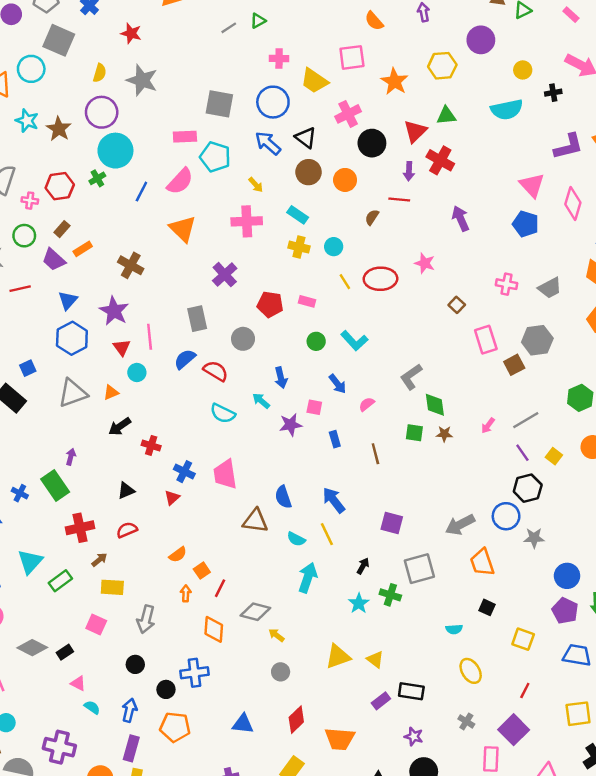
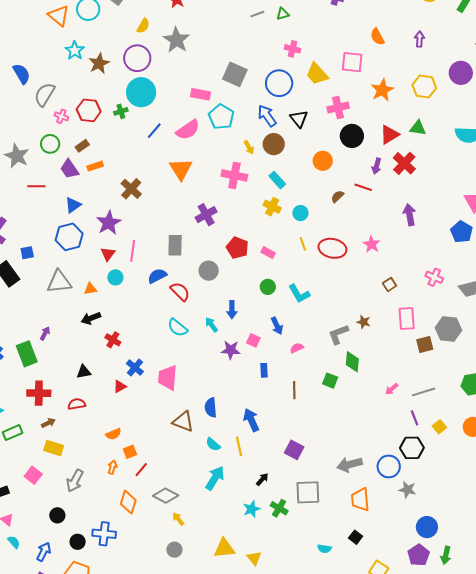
brown circle: (309, 172) -> (274, 144), moved
brown star: (444, 434) -> (364, 322), moved

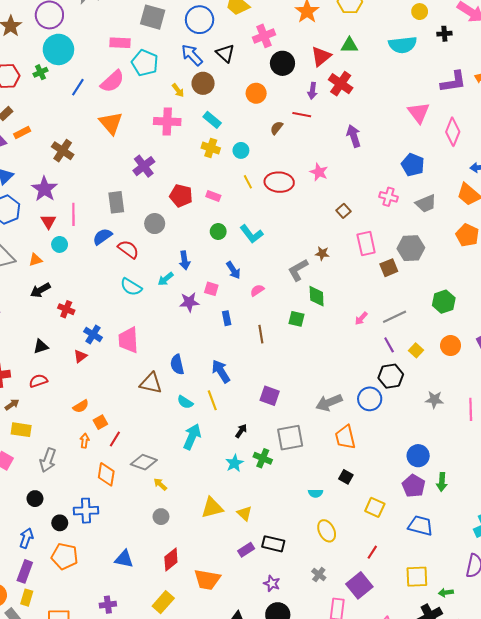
blue pentagon: (461, 232) -> (413, 165), moved
cyan arrow: (211, 325) -> (166, 279), turned -84
gray star: (407, 490) -> (434, 400), moved

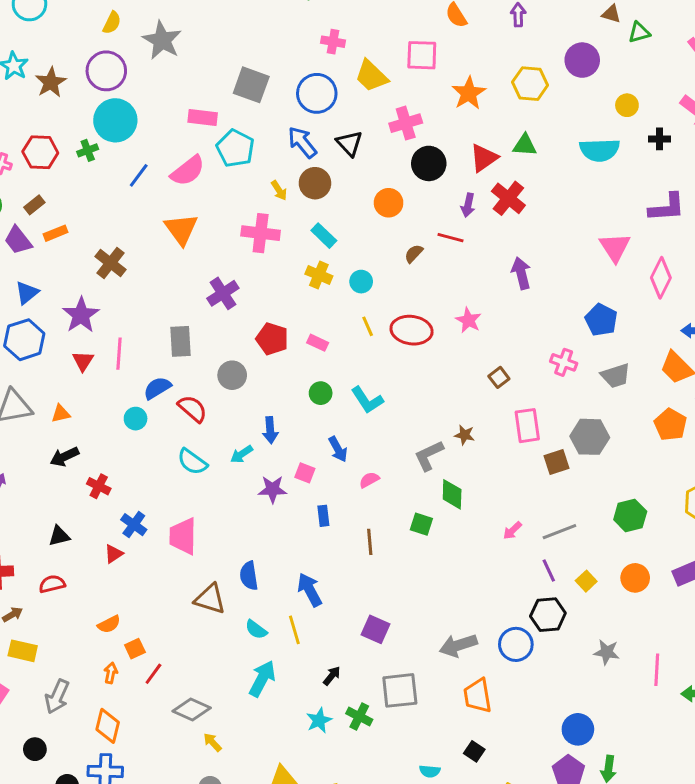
cyan circle: (60, 244) -> (136, 419), moved
orange diamond: (106, 474) -> (108, 726), moved

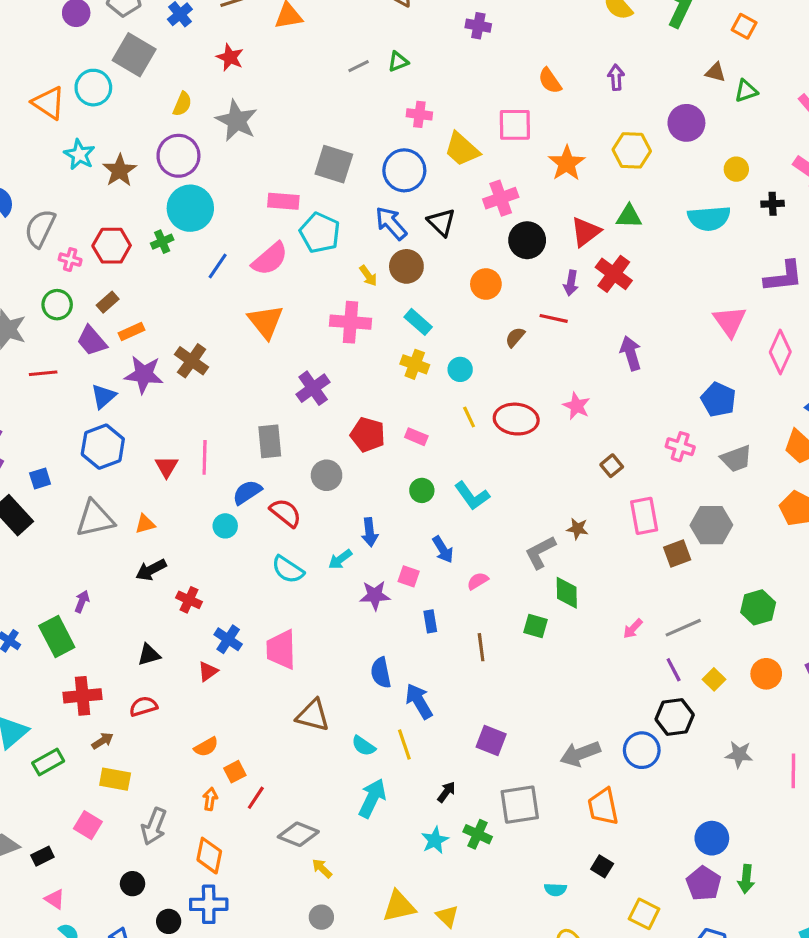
purple star: (81, 315) -> (144, 374), moved, turned -30
blue semicircle: (249, 576) -> (381, 673), moved

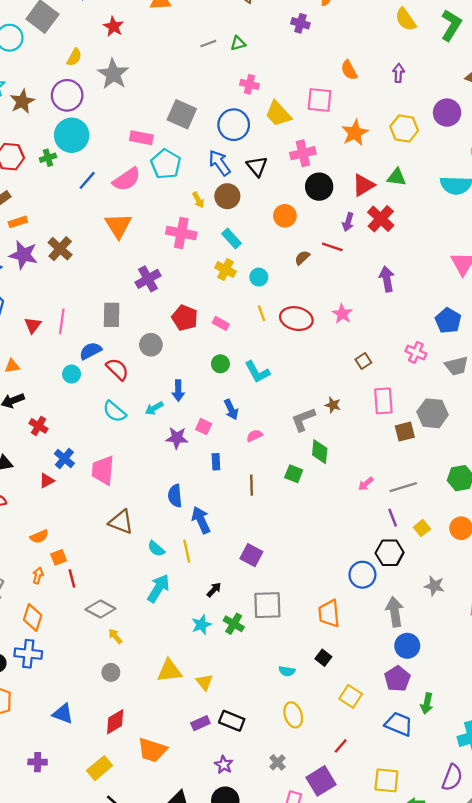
gray arrow: (580, 754) -> (395, 612), moved, turned 96
red line: (256, 798) -> (72, 578), turned -54
green arrow: (746, 879) -> (427, 703), moved

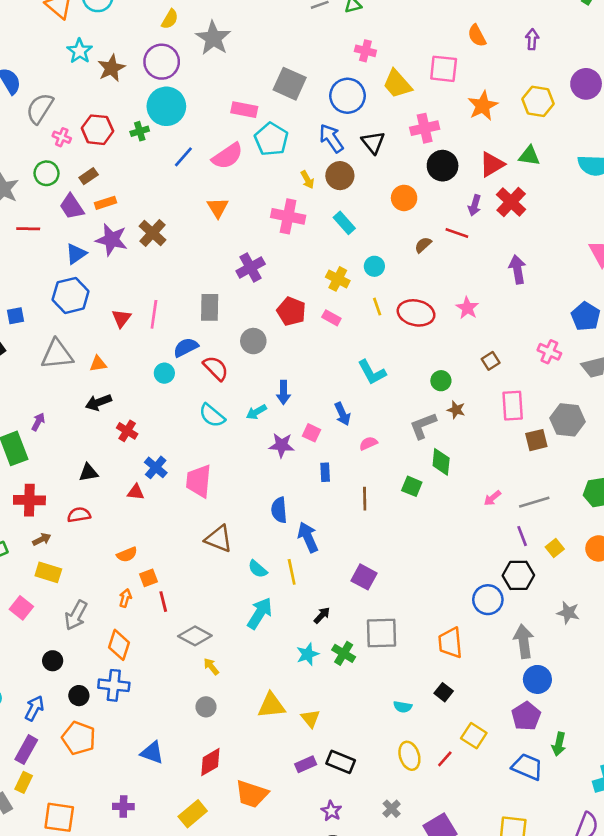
orange triangle: (118, 226) -> (218, 208), size x0.7
yellow cross: (226, 270) -> (338, 279), moved
green circle: (220, 364) -> (441, 381), moved
red triangle: (47, 481) -> (136, 492), turned 35
red line: (341, 746) -> (445, 759), moved

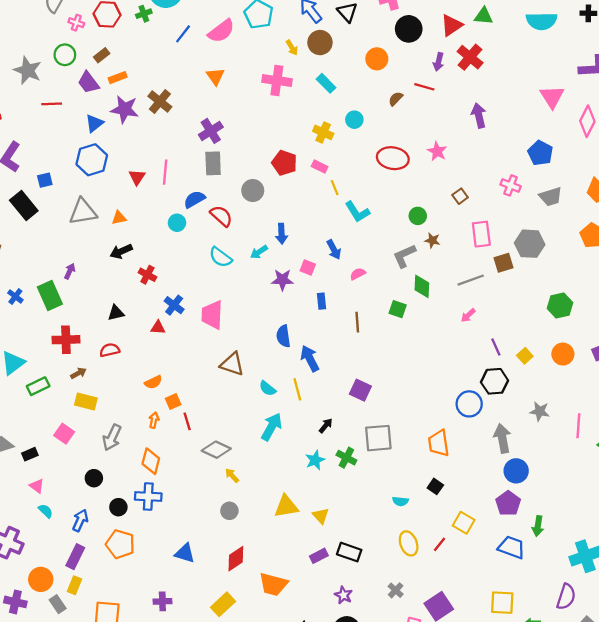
purple cross: (251, 267) -> (211, 131), moved
yellow line: (377, 307) -> (335, 188), moved
gray line: (534, 502) -> (471, 280), moved

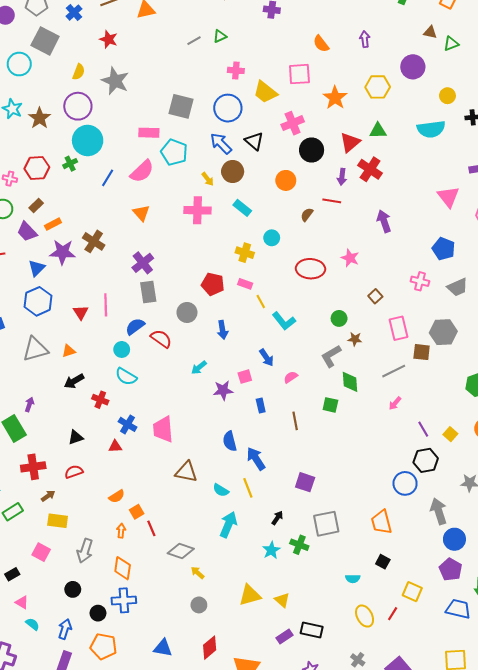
blue arrow: (282, 234) -> (223, 330), moved
cyan semicircle: (220, 257) -> (126, 377), moved
brown square: (504, 263) -> (422, 352), turned 30
pink square: (308, 268) -> (245, 377), turned -32

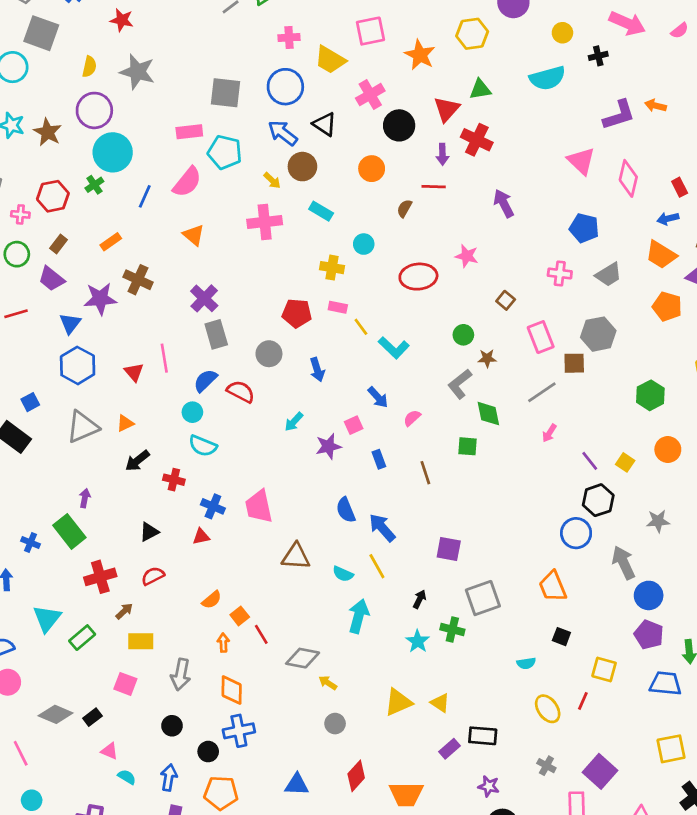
orange rectangle: (53, 224) -> (111, 242), moved

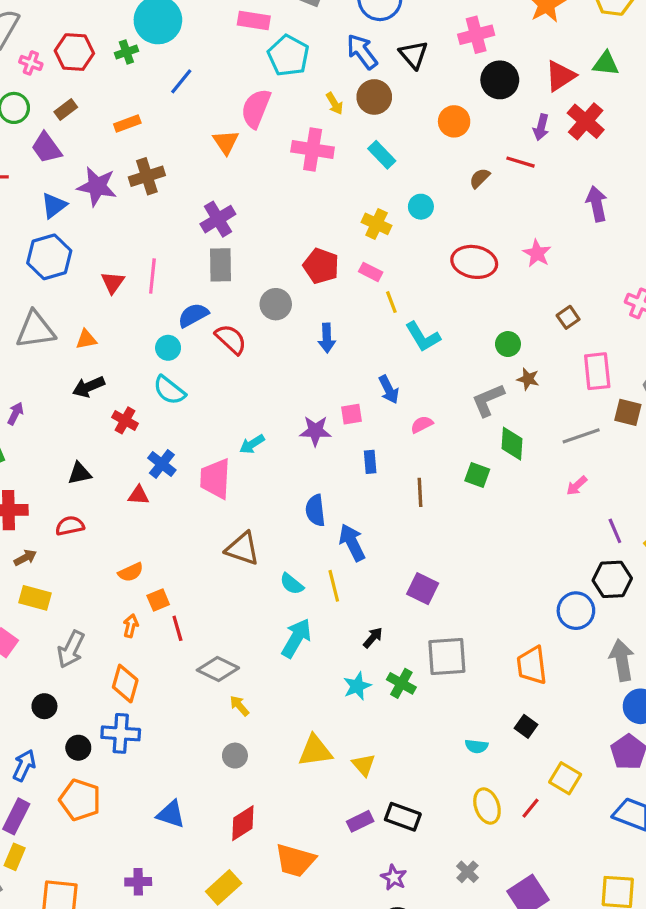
pink semicircle: (187, 182) -> (256, 108), moved, turned 148
brown cross: (138, 280) -> (147, 176), turned 32
cyan arrow: (294, 422) -> (252, 444), moved

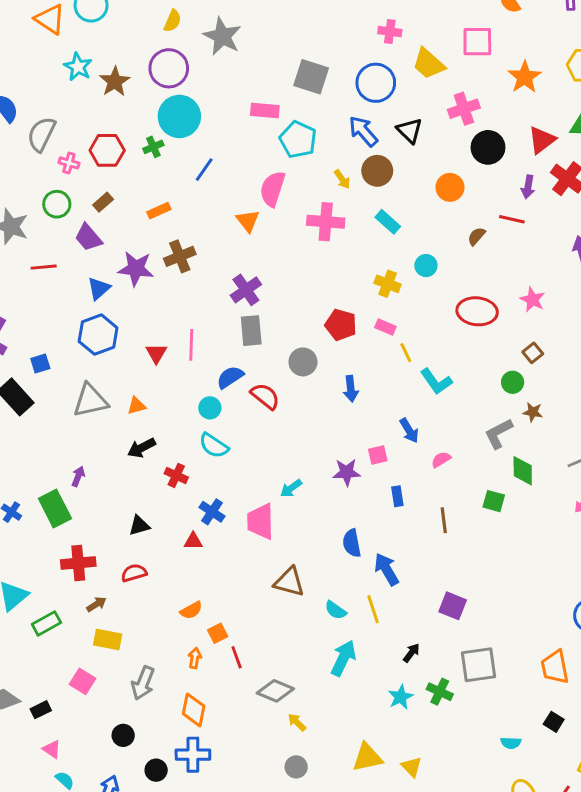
brown square: (568, 317) -> (533, 353), moved

